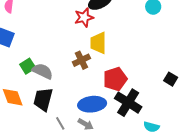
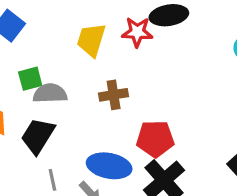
yellow trapezoid: (98, 43) -> (91, 40), moved
gray semicircle: (42, 71) -> (50, 93), turned -45

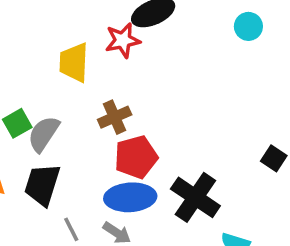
gray semicircle: (50, 93) -> (44, 134), turned -40
red pentagon: (155, 139) -> (136, 157), moved

